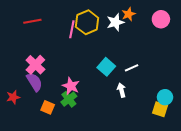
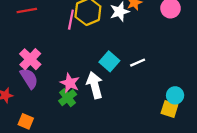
white arrow: (121, 90) -> (95, 85), moved, size x1.6
orange square: (48, 107) -> (26, 121), moved

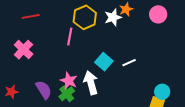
pink line: (71, 20) -> (70, 37), moved
pink cross: (30, 59) -> (24, 50), moved
purple semicircle: (29, 78) -> (44, 90), moved

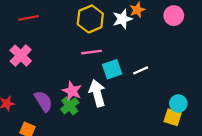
pink line: (70, 37) -> (91, 52), moved, turned 72
cyan square: (104, 62) -> (112, 69), turned 30

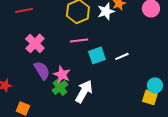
pink cross: (21, 56) -> (35, 43), moved
white arrow: (97, 93) -> (84, 91), moved, turned 45
purple semicircle: (44, 101) -> (42, 70), moved

